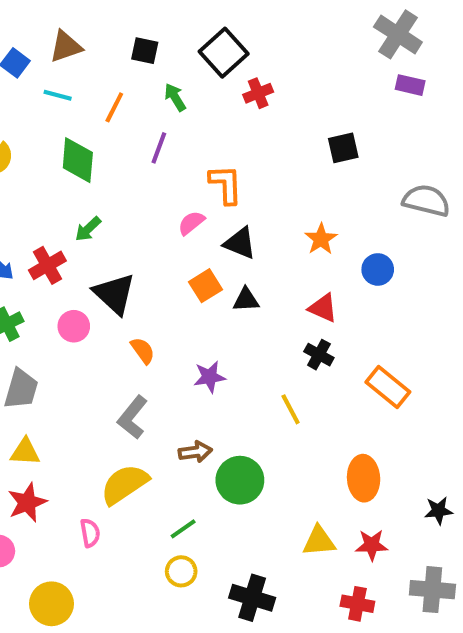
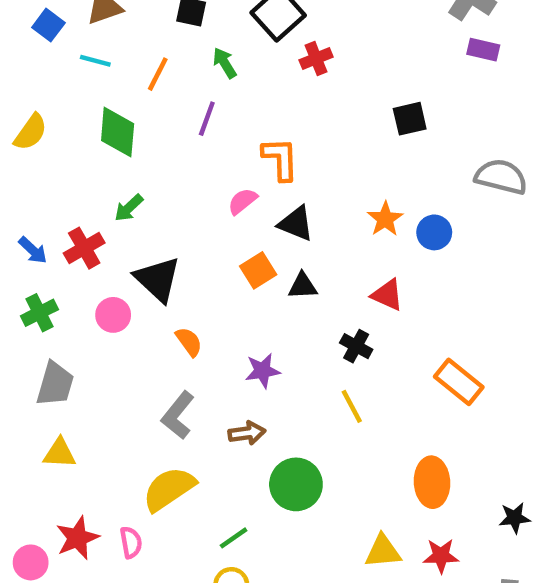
blue circle: (378, 269) -> (434, 232), moved
black cross: (319, 355) -> (356, 346), moved
brown arrow: (195, 452) -> (247, 433), moved
red star: (27, 502) -> (77, 538), moved

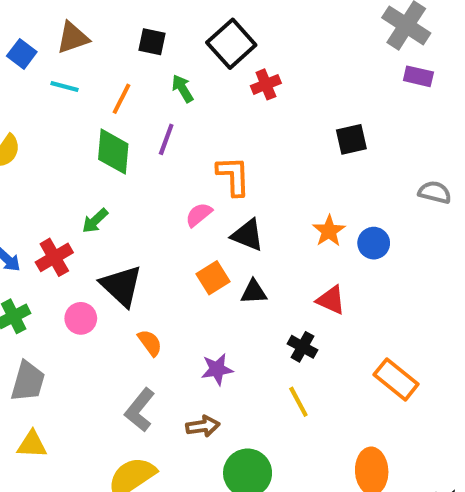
green diamond: (118, 132) -> (113, 152), moved
gray semicircle: (501, 177) -> (435, 192), size x0.7

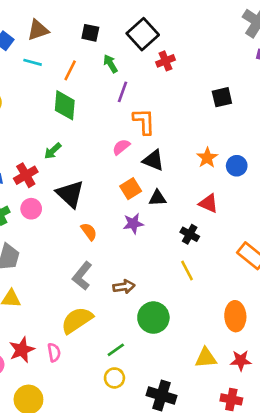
purple line: (166, 139) -> (123, 92), moved
pink circle: (81, 318) -> (31, 209), moved
purple star: (217, 369) -> (133, 224), moved

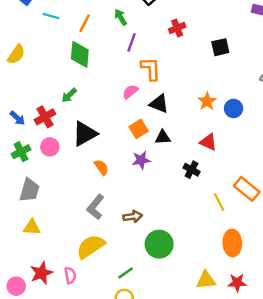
red cross: (166, 61) -> (177, 28), moved
black triangle: (70, 194) -> (85, 134), turned 48
yellow line: (187, 271) -> (219, 202), moved

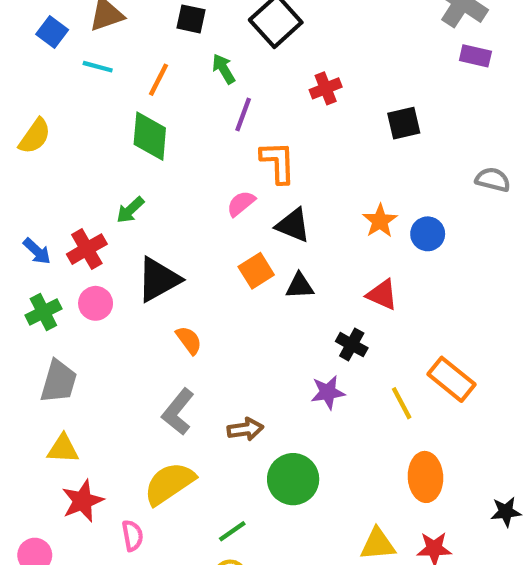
purple star: (141, 160) -> (328, 392), moved
red star: (41, 273) -> (82, 501), moved

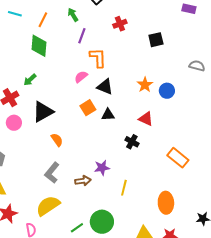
purple star: (328, 392) -> (102, 168), moved
yellow line: (402, 403) -> (124, 188), moved, turned 42
green circle: (293, 479) -> (102, 222), moved

